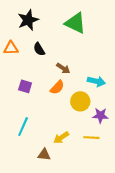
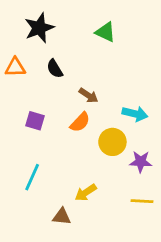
green triangle: (75, 23) -> (105, 32), size x0.7
yellow line: (91, 138) -> (142, 201), moved

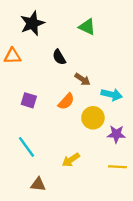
black semicircle: (55, 69) -> (59, 57), moved
brown arrow: (89, 95) -> (82, 79), moved
cyan line: (32, 177) -> (26, 147), turned -60
brown triangle: (62, 217) -> (38, 184), moved

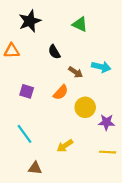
cyan arrow: (112, 94) -> (101, 67), moved

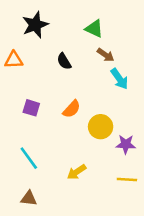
cyan arrow: (101, 67) -> (119, 79), turned 42
brown arrow: (76, 72) -> (106, 55), moved
brown triangle: (35, 168) -> (29, 198), moved

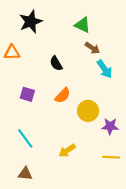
black semicircle: (64, 61) -> (56, 63), moved

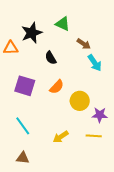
black star: (31, 22) -> (32, 33), moved
green triangle: (82, 25) -> (63, 24), moved
purple square: (27, 94) -> (25, 86), size x1.5
yellow line: (111, 157) -> (94, 136), moved

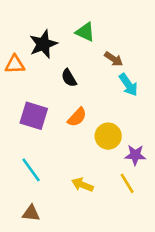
yellow line: (94, 136) -> (127, 183), turned 56
yellow arrow: (61, 137) -> (82, 185), turned 56

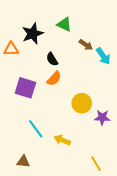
cyan arrow: (128, 85) -> (103, 56), moved
orange semicircle: (77, 117) -> (54, 79), moved
cyan line: (31, 170) -> (36, 129), moved
yellow line: (127, 183) -> (96, 164), moved

